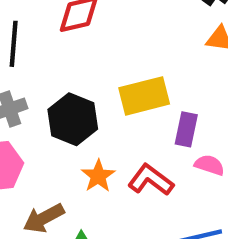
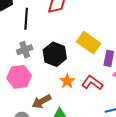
yellow rectangle: (144, 96) -> (89, 43), turned 50

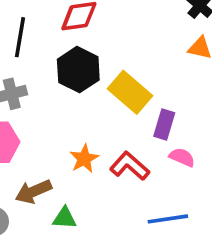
black hexagon: (55, 54) -> (78, 70), moved

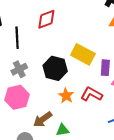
black hexagon: (78, 70) -> (55, 68), moved

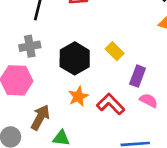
yellow rectangle: (83, 54) -> (115, 51), size x0.6
brown arrow: (43, 119) -> (40, 117), turned 138

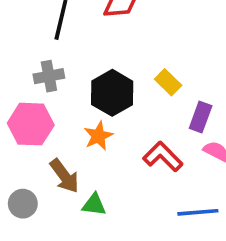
orange star: (78, 96) -> (98, 136), moved
brown arrow: (40, 117) -> (64, 176), turned 115

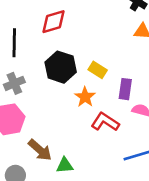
black hexagon: (112, 93) -> (61, 67), moved
orange star: (98, 136) -> (85, 97), moved

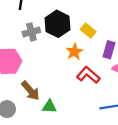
gray cross: (14, 83) -> (31, 32), moved

